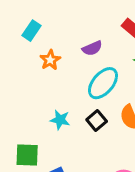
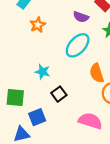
purple semicircle: (92, 48) -> (81, 17), moved, turned 40
black square: (97, 120) -> (59, 94), moved

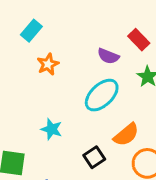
orange semicircle: (97, 73) -> (126, 135), turned -114
black square: (59, 94) -> (94, 157), moved

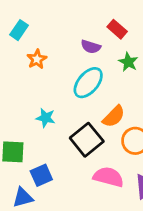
black square: (94, 157) -> (87, 140), size x1.6

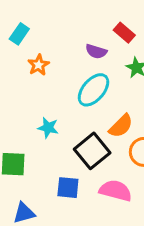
blue square: (41, 175) -> (68, 188), moved, turned 30

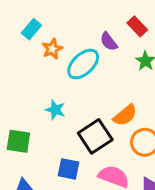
cyan rectangle: (19, 34) -> (31, 29), moved
purple semicircle: (96, 51) -> (109, 42), turned 30
cyan ellipse: (93, 90) -> (83, 64), moved

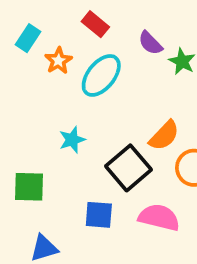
red rectangle: (137, 26) -> (95, 24), moved
purple semicircle: (109, 42) -> (150, 43), moved
cyan star: (55, 110) -> (72, 140), turned -30

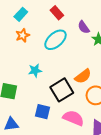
orange star: (58, 61) -> (23, 35), moved

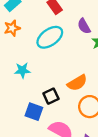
black square: (62, 90) -> (51, 96), size x0.6
blue square: (42, 112) -> (34, 112), moved

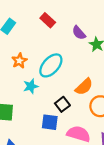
orange star: (12, 28) -> (19, 61), moved
cyan ellipse: (50, 37) -> (51, 65), moved

